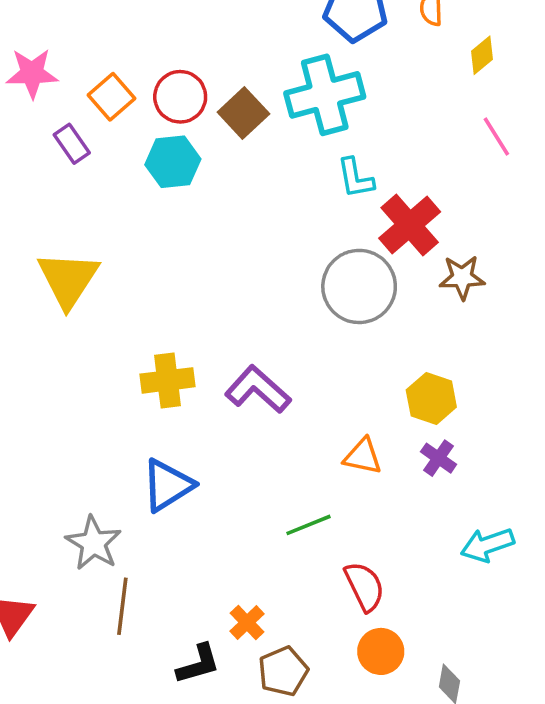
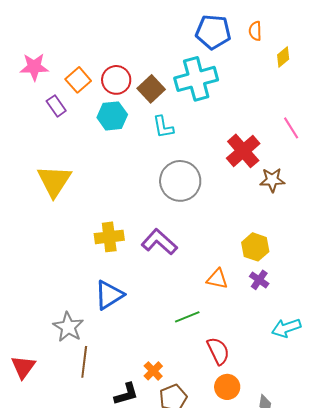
pink line: (496, 137) -> (291, 128), moved
cyan L-shape: (355, 178) -> (163, 127), moved
gray circle: (359, 286) -> (180, 181), moved

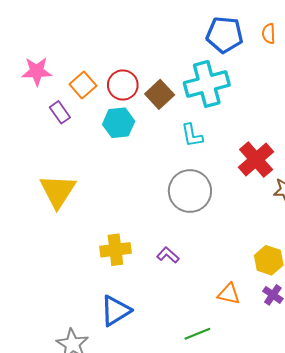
cyan L-shape: (163, 127) -> (192, 135), moved
purple L-shape: (159, 242) -> (168, 255), size x0.6

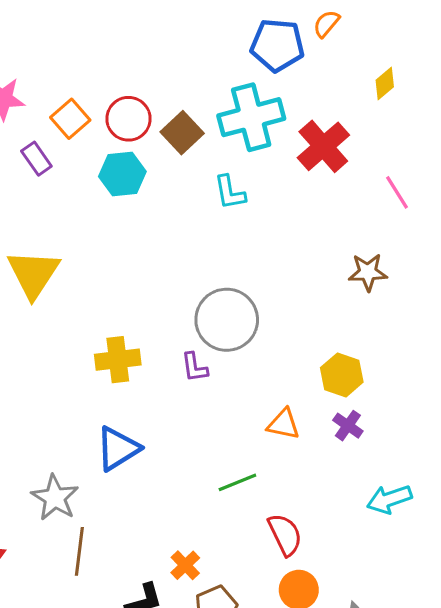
orange semicircle: (269, 34) -> (326, 24), moved, turned 42
red cross: (256, 160) -> (323, 146), moved
gray circle: (190, 191) -> (227, 320), moved
purple L-shape: (168, 255) -> (194, 367), turned -140

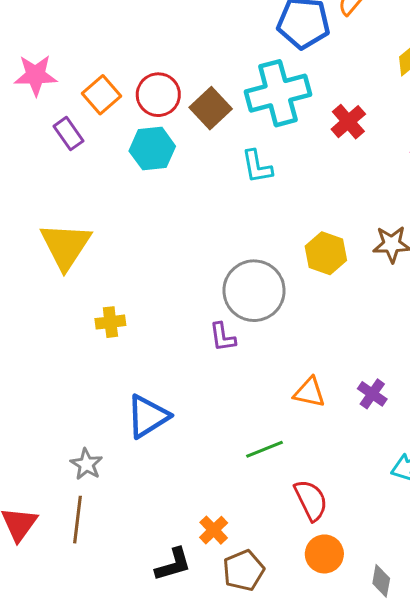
red cross: (323, 146) -> (348, 122), size x0.7
yellow cross: (118, 360) -> (110, 322), moved, size x0.7
yellow hexagon: (342, 375) -> (326, 253), moved
gray star: (55, 498) -> (86, 464), size x0.7
brown line: (79, 551) -> (77, 520), moved

